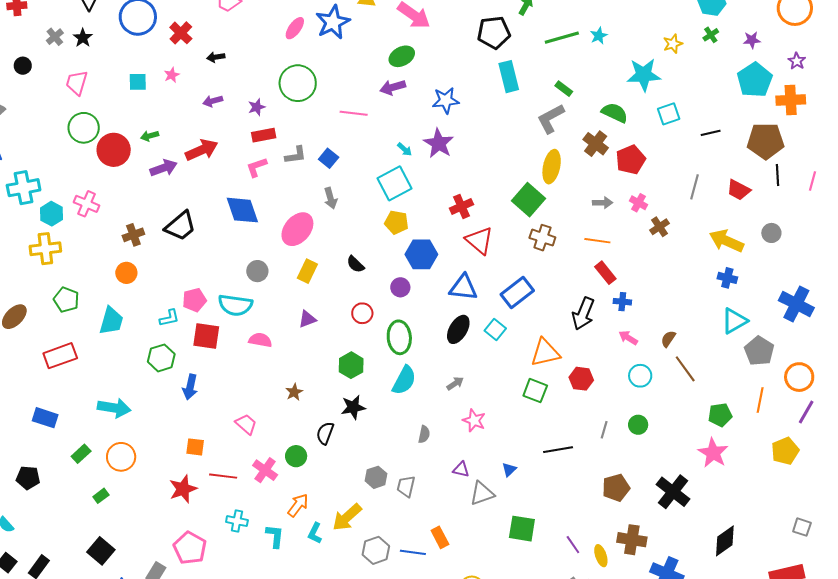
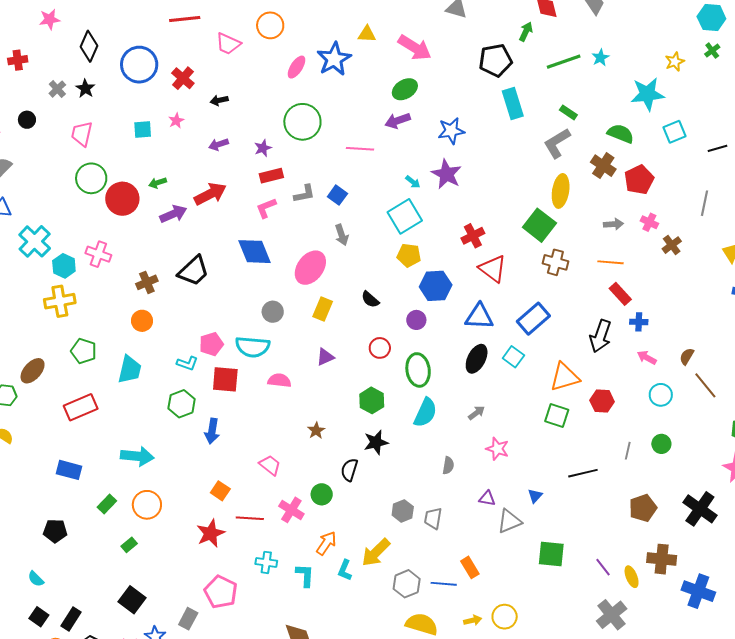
cyan cross: (24, 188) -> (35, 241), turned -32
cyan L-shape: (169, 318) -> (187, 363), turned 35
orange square: (195, 447) -> (220, 491), turned 30

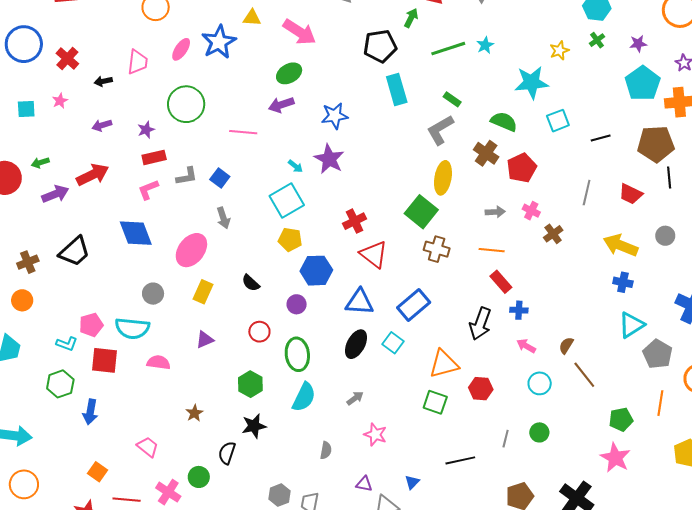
pink trapezoid: (228, 44) -> (138, 62), moved, turned -108

